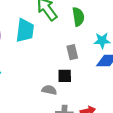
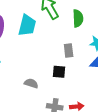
gray semicircle: (49, 90) -> (31, 83), moved

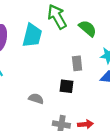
green semicircle: (78, 18) -> (88, 28), turned -48

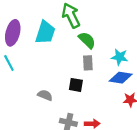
green semicircle: (88, 28) -> (87, 40), moved

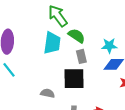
cyan trapezoid: (45, 32) -> (52, 43), moved
black square: (76, 85) -> (74, 79), size x1.6

